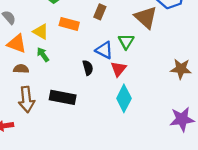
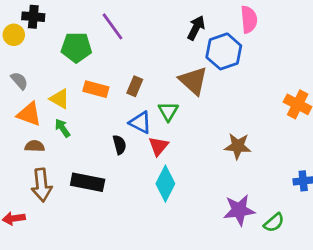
brown rectangle: (100, 12) -> (135, 86), moved

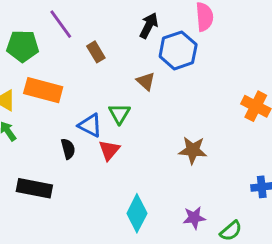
brown triangle: (193, 81) -> (146, 81), size x0.6
brown rectangle: (135, 86) -> (96, 52), moved, turned -54
orange rectangle: (96, 89) -> (43, 90), size x1.4
cyan diamond: (165, 184) -> (137, 213), moved
purple star: (239, 210) -> (194, 218), size x0.7

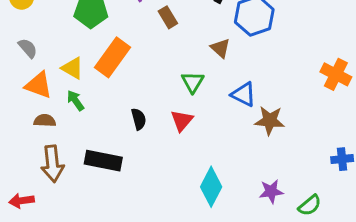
orange rectangle: (43, 90) -> (112, 57), turned -69
blue triangle: (90, 125) -> (243, 94), moved

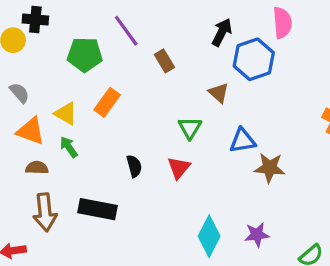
orange rectangle: (112, 57) -> (107, 102), size x0.7
blue triangle: (243, 94) -> (243, 141), turned -36
purple star: (271, 191) -> (257, 235), moved

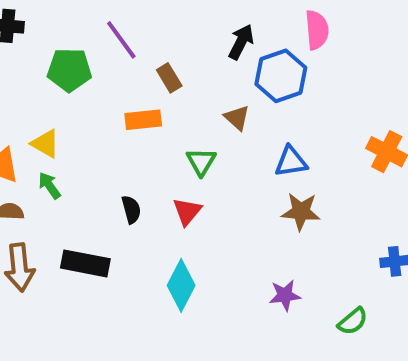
orange rectangle: (107, 102) -> (143, 120), moved, turned 48
blue triangle: (243, 141) -> (291, 162), moved
cyan diamond: (209, 236) -> (181, 285), moved

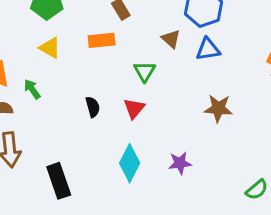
yellow triangle: (45, 144) -> (50, 48), moved
blue triangle: (291, 162) -> (208, 49), moved
black rectangle: (85, 263) -> (59, 181), moved, turned 60
purple star: (285, 295) -> (180, 163), moved

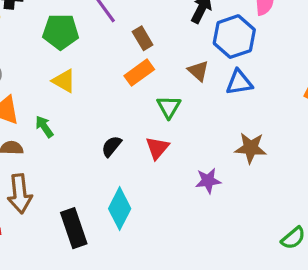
orange rectangle: (102, 40) -> (139, 73), moved, turned -30
black semicircle: (93, 107) -> (111, 146), turned -126
cyan diamond: (130, 163) -> (120, 209), moved
purple star: (180, 163) -> (208, 181), moved

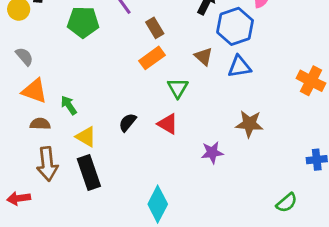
yellow triangle: (64, 81) -> (86, 137), moved
red triangle: (157, 148) -> (168, 124), turned -40
cyan diamond: (120, 209) -> (158, 204), moved
black rectangle: (74, 228) -> (89, 173), moved

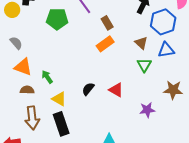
green triangle: (178, 88) -> (144, 65), moved

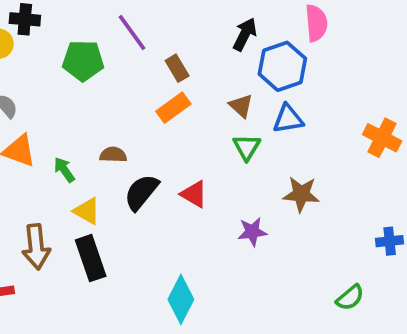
black semicircle: (88, 89) -> (141, 192), size x1.5
brown semicircle: (27, 90) -> (113, 155), moved

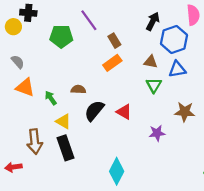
brown triangle: (241, 106) -> (151, 62), turned -32

